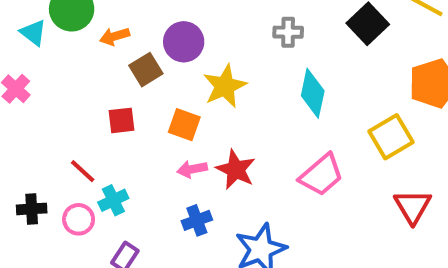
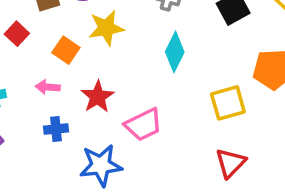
red square: (121, 120) -> (17, 34), turned 35
pink arrow: (192, 169) -> (48, 87), moved
pink trapezoid: (321, 175) -> (143, 125), moved

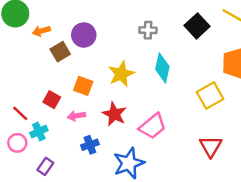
yellow star: (106, 28) -> (121, 74), moved
red square: (17, 34) -> (52, 100), moved
red triangle: (231, 163) -> (211, 146), moved

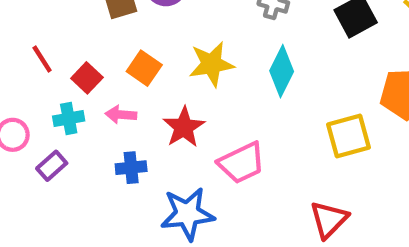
red line: (20, 113) -> (42, 59), moved
cyan cross: (39, 132) -> (69, 118), moved
purple rectangle: (45, 166) -> (52, 166), moved

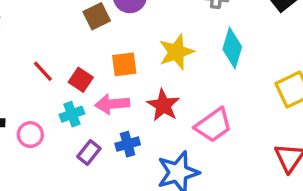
orange square: (144, 68) -> (124, 64), turned -32
pink arrow: (121, 115) -> (112, 104), size x1.4
purple rectangle: (52, 166) -> (89, 153), moved

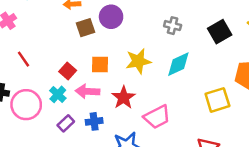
cyan diamond: (232, 48) -> (178, 64), turned 40
red line: (43, 71) -> (24, 59), moved
cyan cross: (72, 114) -> (58, 94), turned -35
pink circle: (30, 135) -> (26, 105), size x1.6

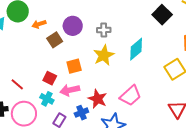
gray cross: (173, 26) -> (104, 30), moved
red line: (24, 59) -> (17, 84), moved
red star: (124, 98) -> (98, 99), moved

